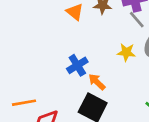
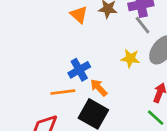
orange line: (24, 103) -> (63, 92), moved

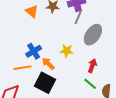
gray line: (142, 25) -> (78, 17), turned 64
yellow star: (130, 58) -> (67, 51), moved

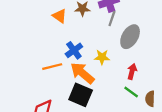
blue cross: (34, 51) -> (74, 50), moved
orange arrow: (48, 64) -> (82, 73), size x1.6
orange line: (22, 68) -> (52, 67), moved

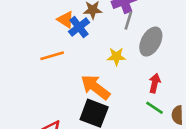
blue cross: (74, 50) -> (79, 27), moved
yellow star: (102, 57) -> (116, 57), moved
orange line: (52, 67) -> (52, 56), moved

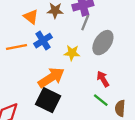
blue cross: (79, 27) -> (43, 41), moved
red arrow: (155, 83) -> (103, 79), turned -49
orange arrow: (95, 87) -> (51, 78), turned 104

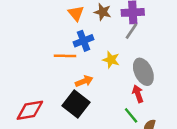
gray ellipse: (103, 43) -> (143, 72), moved, turned -70
orange line: (16, 47) -> (65, 56), moved
orange arrow: (51, 78) -> (84, 81), size x0.6

